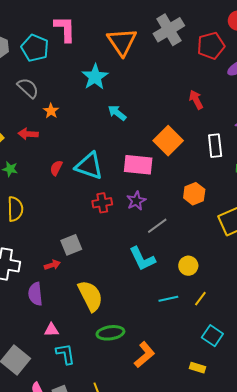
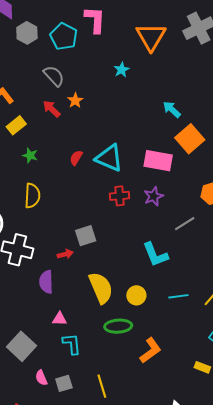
cyan star: (95, 77) -> (122, 70), size x0.6
cyan arrow: (117, 113) -> (172, 109), moved
red arrow: (28, 134) -> (52, 109), moved, turned 36
gray line: (157, 226) -> (185, 224), moved
yellow circle: (188, 266) -> (136, 295), moved

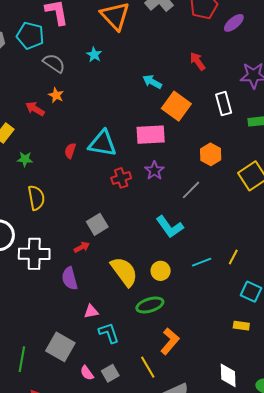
gray semicircle: (54, 76) -> (54, 63), moved
orange L-shape: (151, 351) -> (170, 341), moved

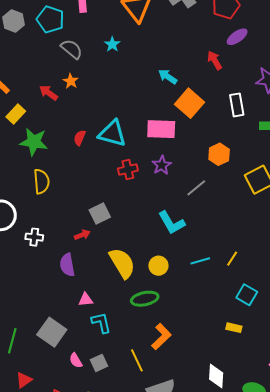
purple ellipse: (234, 23) -> (237, 37), moved
green star: (25, 159) -> (34, 142), size x1.8
white cross: (34, 254) -> (34, 237), size x0.6

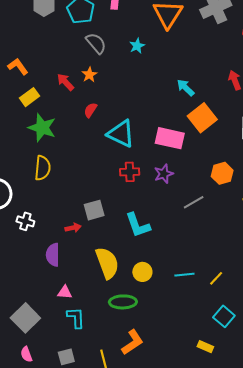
red semicircle: (80, 138) -> (90, 110), moved
cyan L-shape: (172, 223) -> (138, 225), moved
pink semicircle: (76, 361) -> (26, 354), moved

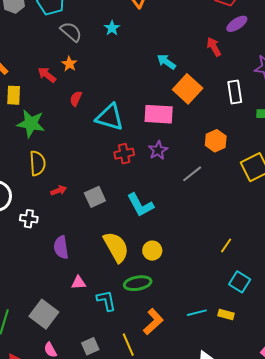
yellow rectangle: (30, 97) -> (14, 95), turned -42
red arrow: (73, 228) -> (59, 190), moved
cyan line: (184, 275) -> (197, 313), moved
cyan L-shape: (76, 318) -> (106, 301), moved

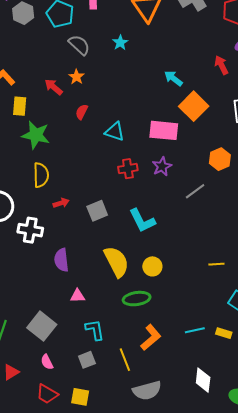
cyan triangle: (110, 117) -> (115, 132), size x0.7
white cross: (29, 219) -> (30, 230), size x1.4
yellow line: (226, 245) -> (216, 264), moved, turned 49
cyan L-shape: (106, 301) -> (95, 330), moved

